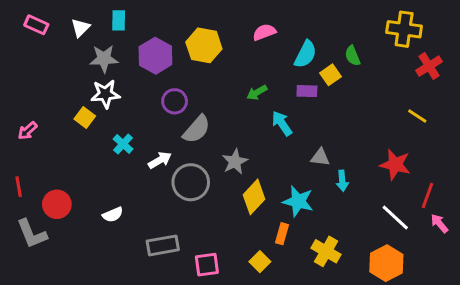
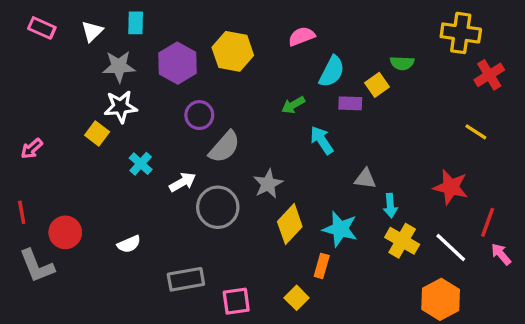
cyan semicircle: (305, 54) -> (332, 71), moved
green semicircle: (353, 56) -> (402, 63), turned -66
yellow cross: (326, 251) -> (402, 241), moved

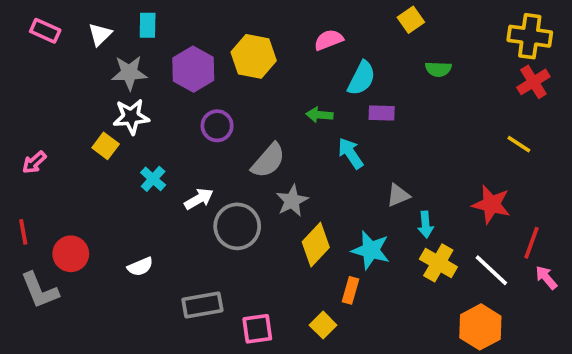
yellow cross: (461, 33) -> (530, 36), moved
yellow square: (377, 85) -> (411, 20), moved
green arrow: (293, 105) -> (319, 115), turned 35
gray semicircle: (224, 147) -> (268, 161), moved
gray triangle: (365, 179) -> (398, 195), turned -30

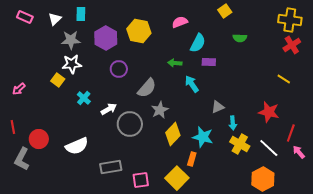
white semicircle: (140, 267) -> (77, 146), size x1.6
gray L-shape: (40, 290) -> (22, 159), turned 50
yellow square: (323, 325) -> (177, 178), size x1.6

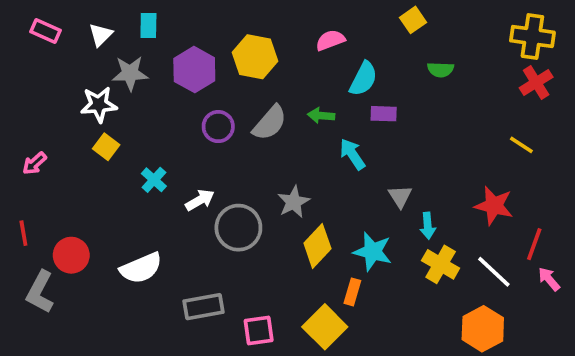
white star: (72, 64) -> (99, 104), moved
gray semicircle: (147, 88) -> (270, 123), moved
gray triangle: (218, 107) -> (400, 196), turned -40

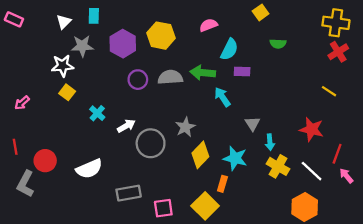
pink rectangle: (46, 31) -> (14, 19), moved
green arrow: (321, 116) -> (203, 73), size x1.5
gray semicircle: (270, 123) -> (170, 77), turned -135

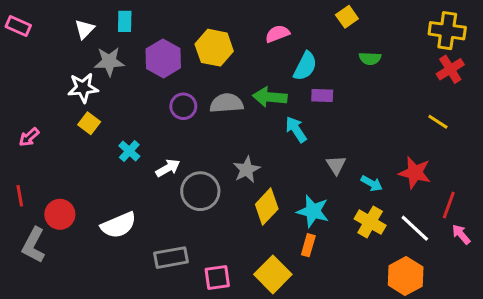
cyan arrow: (270, 142) -> (372, 183), moved, turned -56
orange rectangle: (222, 184) -> (308, 245), moved

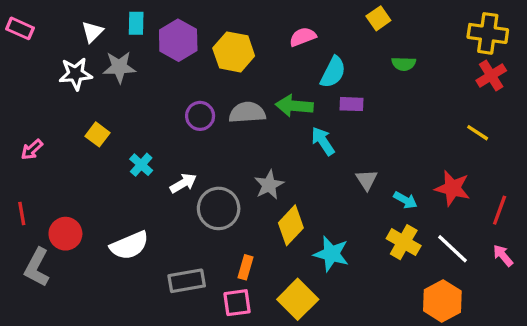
purple hexagon: (163, 58) -> (178, 40), moved
white star: (83, 88) -> (76, 74), moved
red line: (449, 205) -> (500, 210), moved
cyan star: (313, 211) -> (331, 254), moved
orange rectangle: (308, 245) -> (245, 267), moved

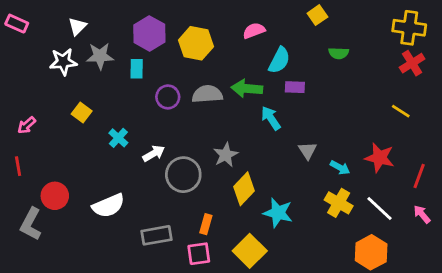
cyan rectangle: (136, 23) -> (137, 69), moved
red line: (22, 213) -> (18, 166), moved

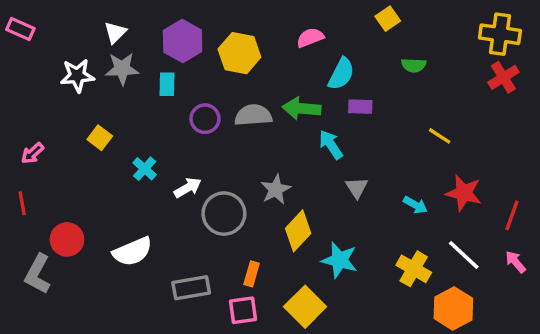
white triangle: (77, 26) -> (115, 32), moved
yellow line: (401, 111) -> (440, 136), moved
gray triangle: (308, 151) -> (357, 188), moved
yellow cross: (339, 203) -> (414, 269), moved

